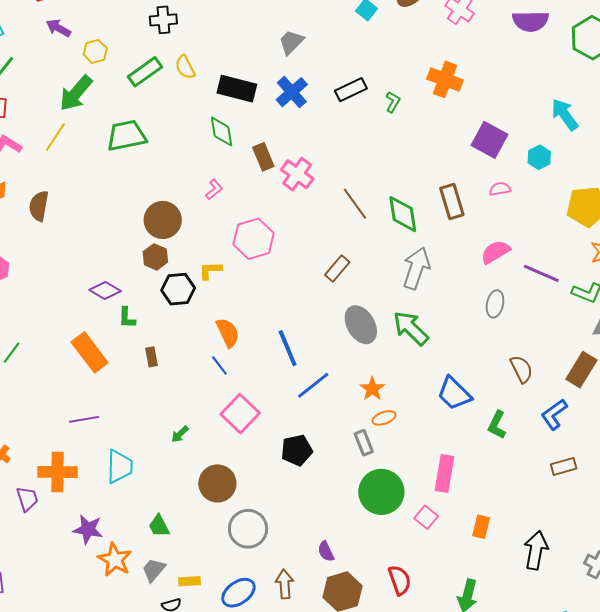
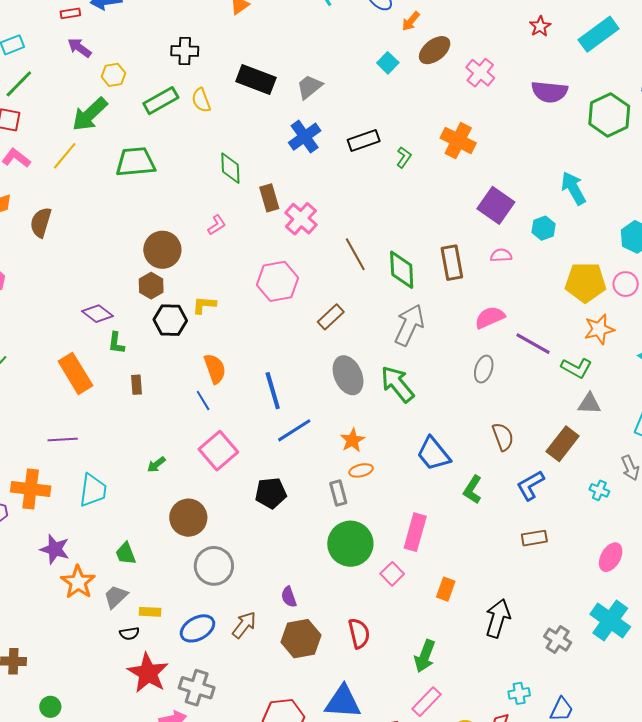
black rectangle: (237, 89) -> (256, 79), moved
pink hexagon: (254, 239) -> (278, 281), moved
brown arrow: (285, 584) -> (244, 625), turned 36

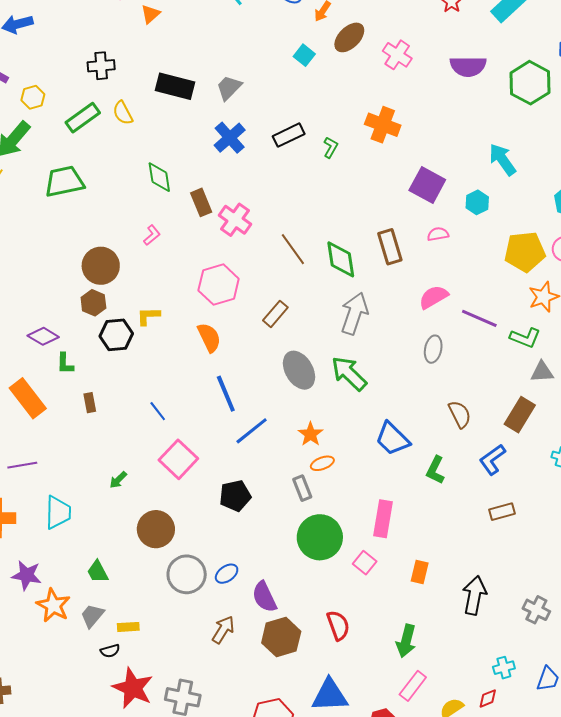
orange semicircle: (215, 369) -> (209, 338), moved
purple semicircle: (289, 597) -> (264, 597), size x1.5
blue ellipse: (197, 628) -> (227, 574), moved, size x0.7

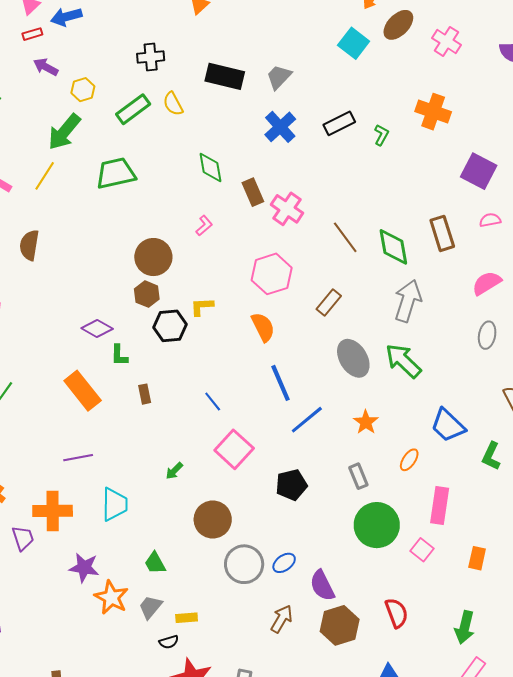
cyan square: (304, 55) -> (354, 43), size x1.4
orange ellipse: (322, 463) -> (409, 460), moved, turned -35

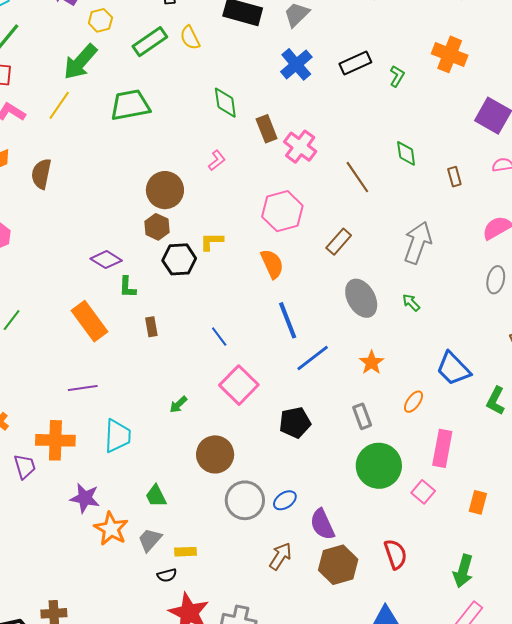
brown rectangle: (442, 233) -> (454, 177), size x0.6
green diamond: (393, 247) -> (406, 153), moved, size x0.7
green arrow: (403, 361) -> (411, 303), size x0.5

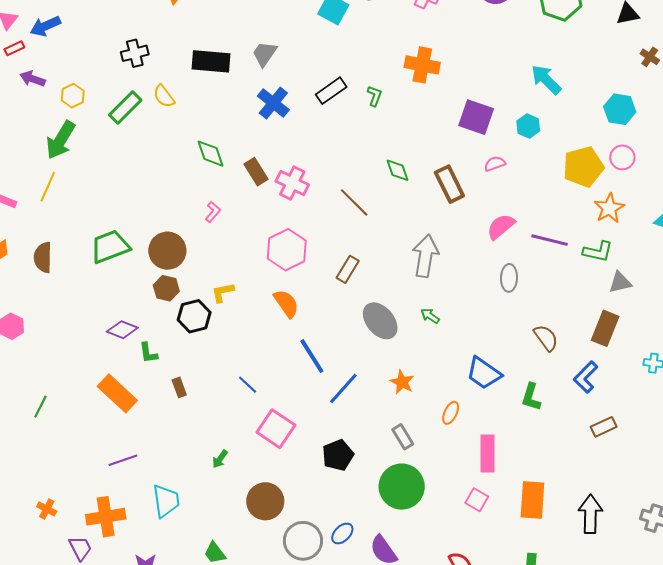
green trapezoid: (130, 105) -> (110, 247), moved
brown rectangle: (454, 177) -> (449, 184), size x1.8
green circle: (379, 466) -> (402, 487), moved
orange rectangle: (478, 502) -> (532, 500), size x1.6

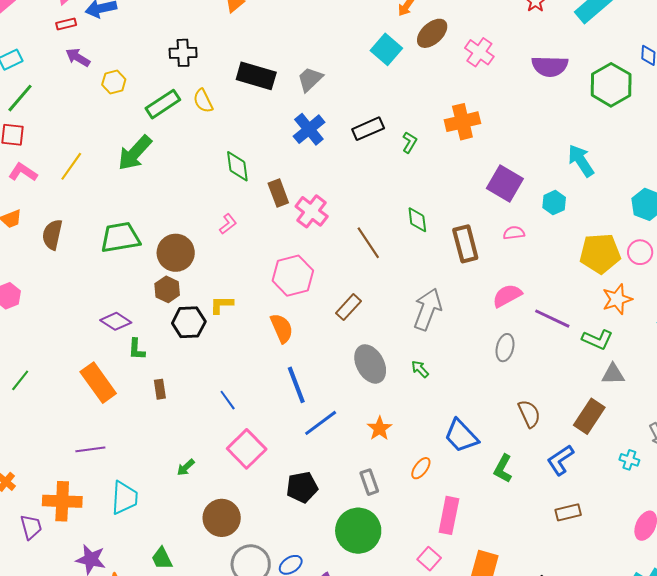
orange cross: (422, 65) -> (462, 122), turned -36
green arrow: (61, 140) -> (135, 153), moved

